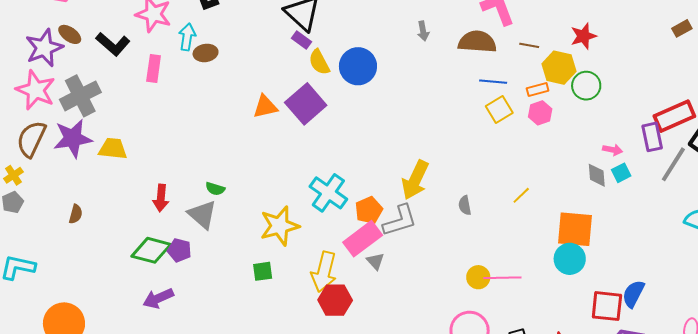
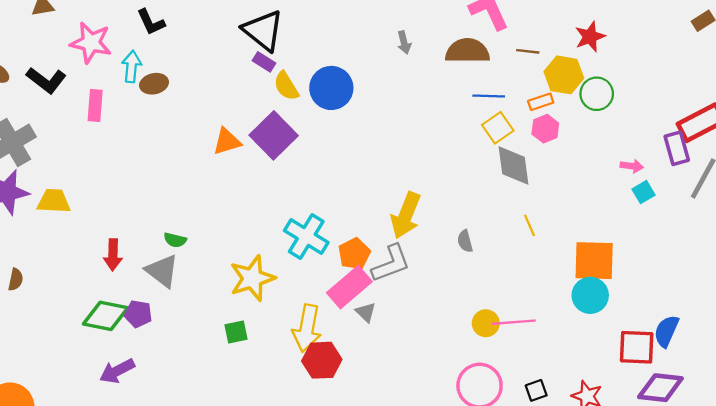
gray diamond: (597, 175) -> (514, 166), moved, size x1.5
yellow line: (521, 195) -> (529, 225), turned -66

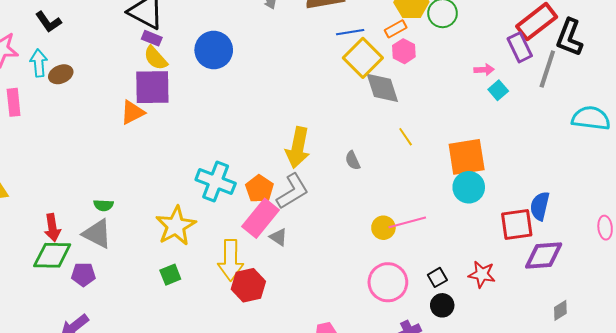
yellow semicircle: (286, 86) -> (156, 58), moved
yellow square: (498, 128) -> (363, 58), size x1.4
purple square: (274, 135) -> (152, 87), moved, turned -36
green diamond: (106, 316) -> (52, 255), moved

